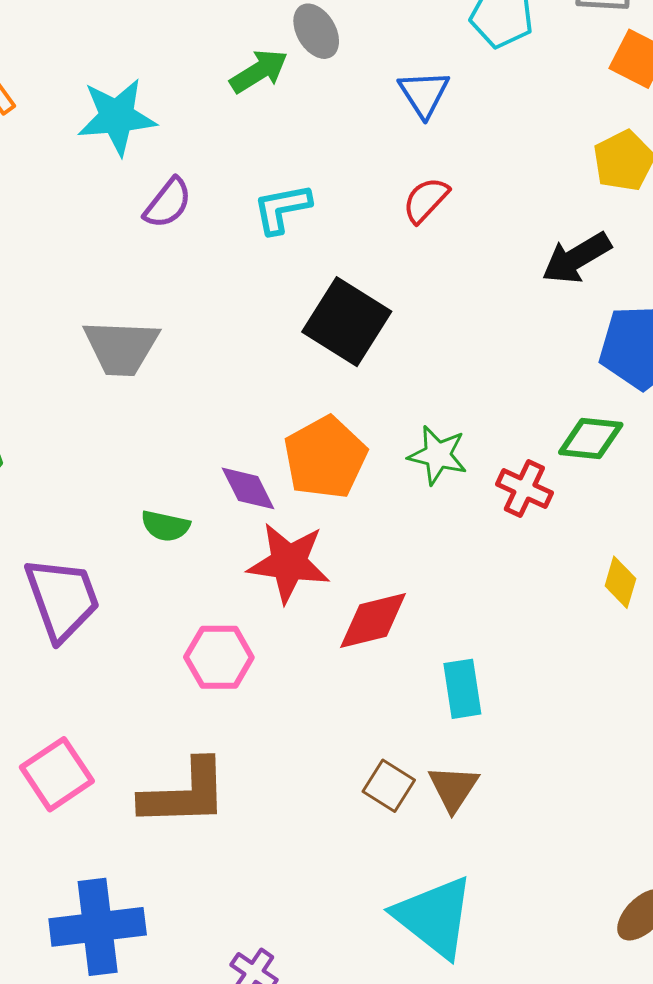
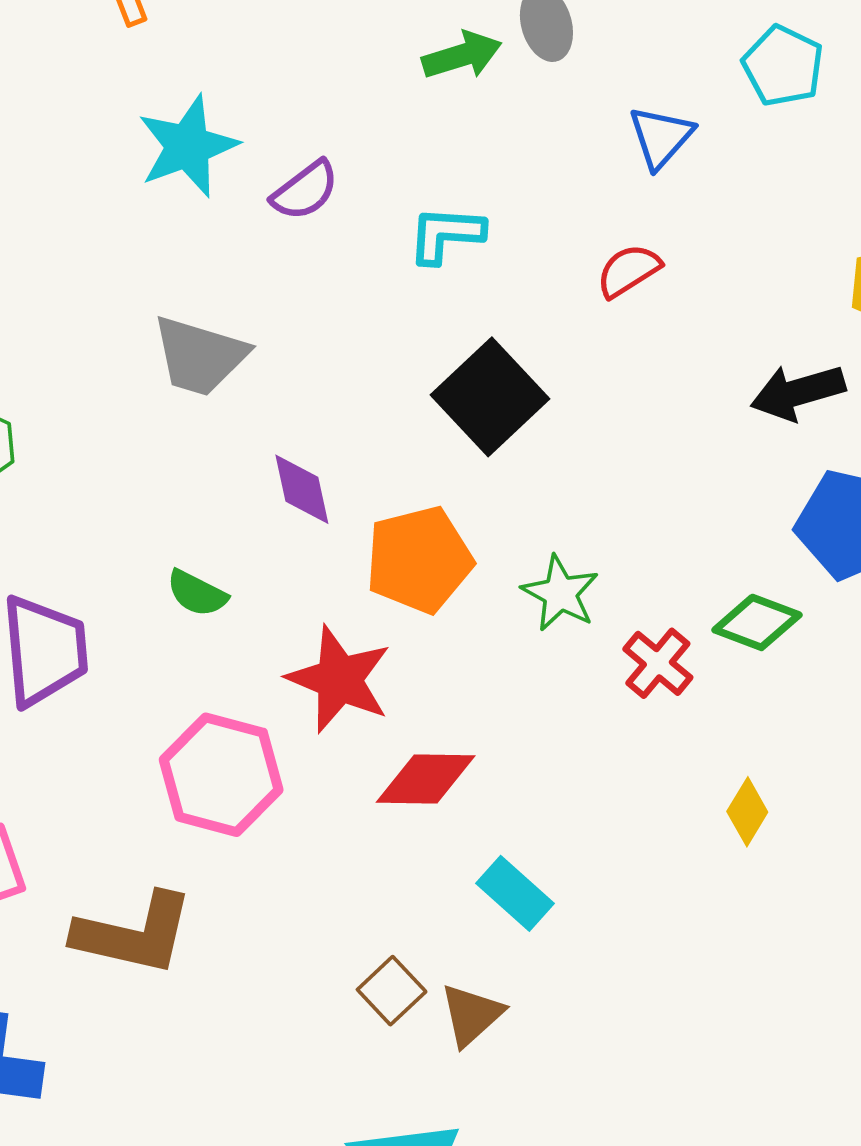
cyan star: (117, 117) -> (188, 146), moved, turned -30
purple diamond: (248, 488) -> (302, 489), moved
pink hexagon: (219, 657) -> (221, 775), size x1.4
cyan rectangle: (462, 689) -> (515, 893), turned -54

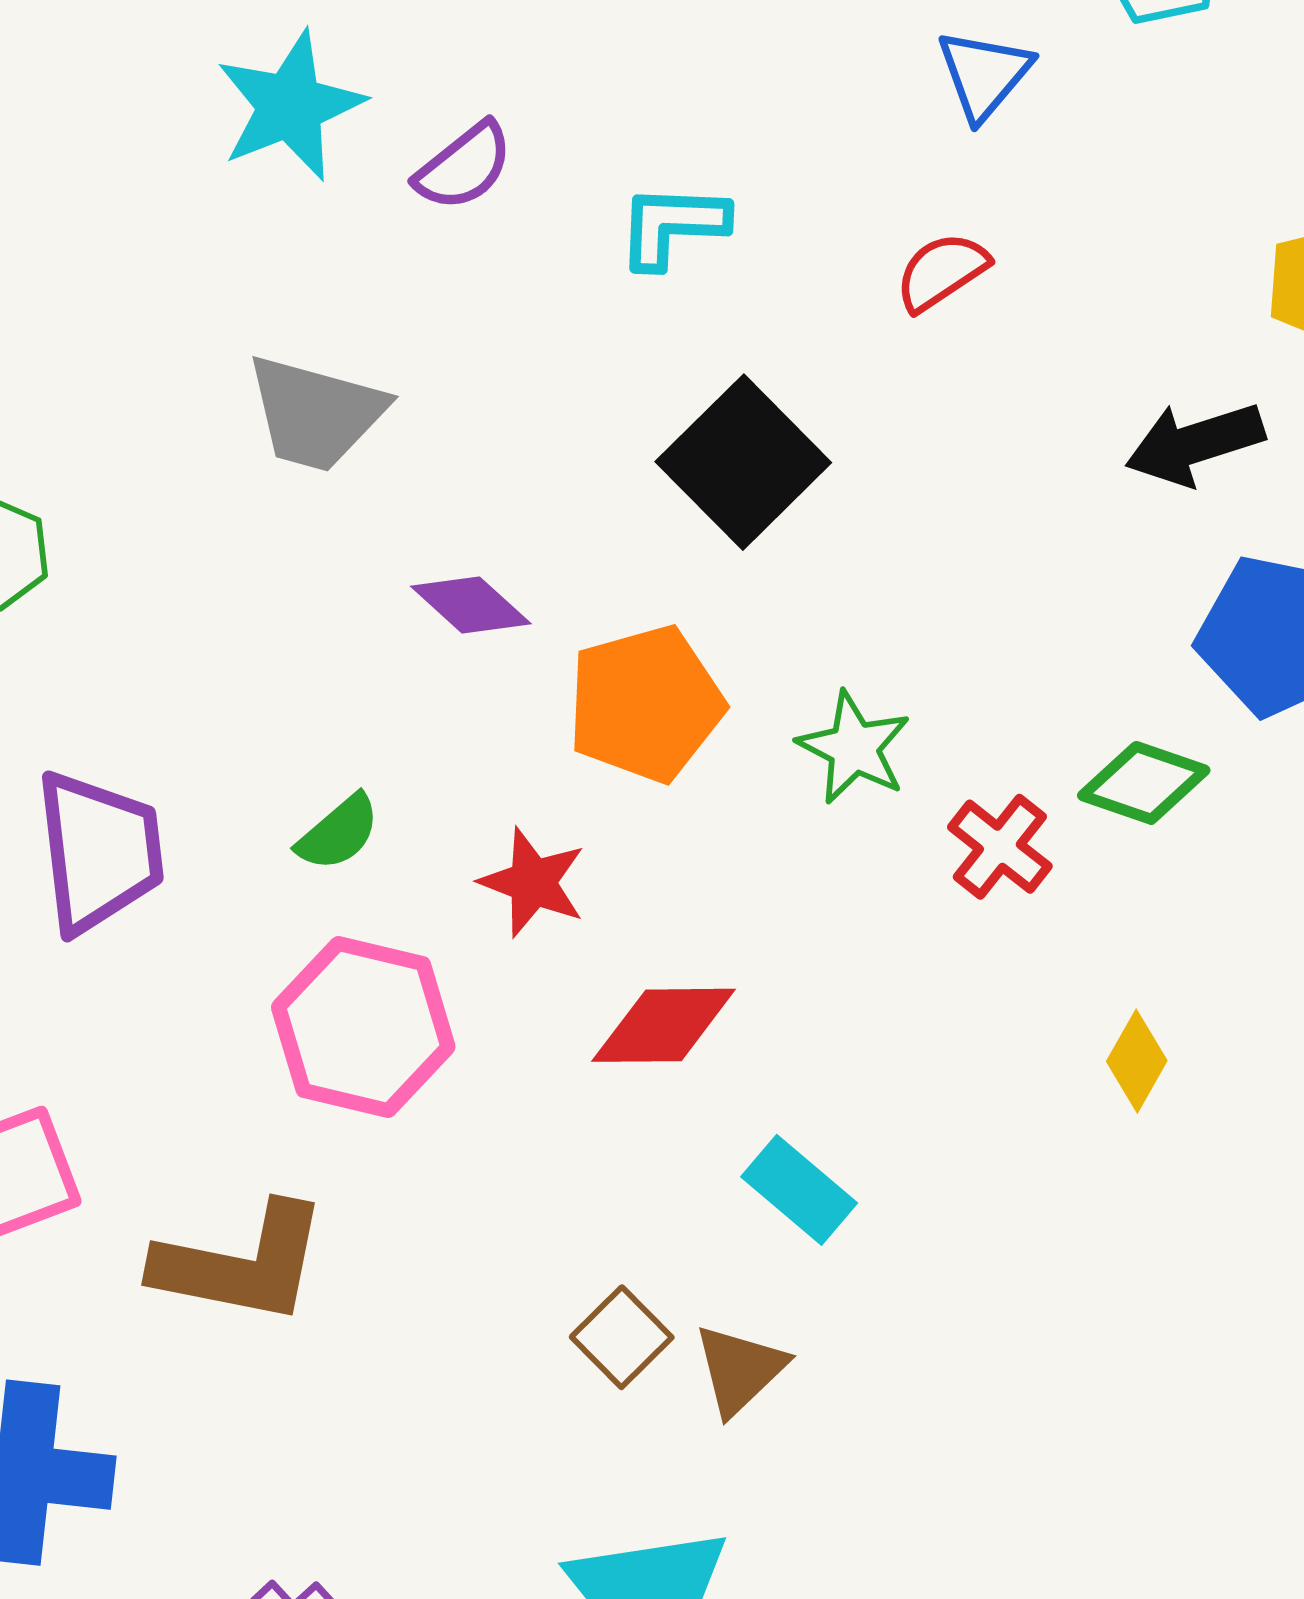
purple diamond: (302, 489) -> (471, 605), turned -34
green semicircle: (197, 593) -> (338, 833), moved, turned -66
red star: (339, 679) -> (533, 882), size x0.7

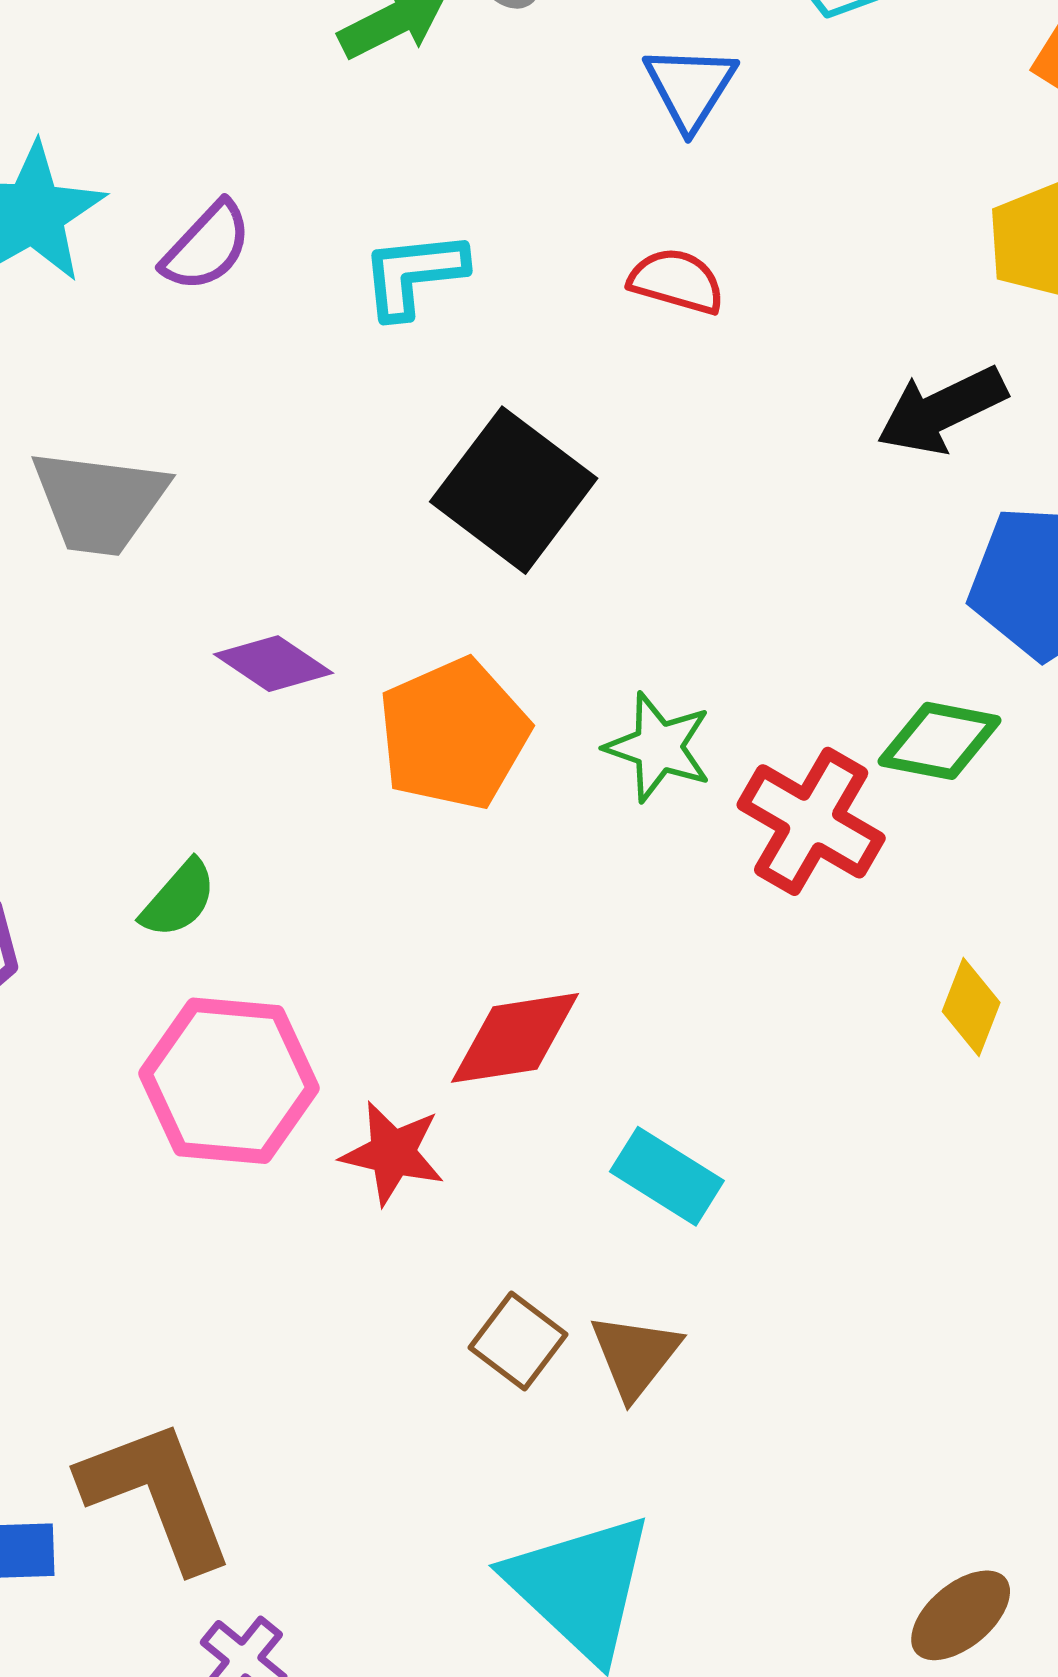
red semicircle: (942, 272) -> (677, 281), turned 58
red cross: (1000, 847) -> (811, 821), size x1.4
red star: (533, 882) -> (393, 1153), moved
brown L-shape: (241, 1264) -> (157, 1495), moved, turned -114

